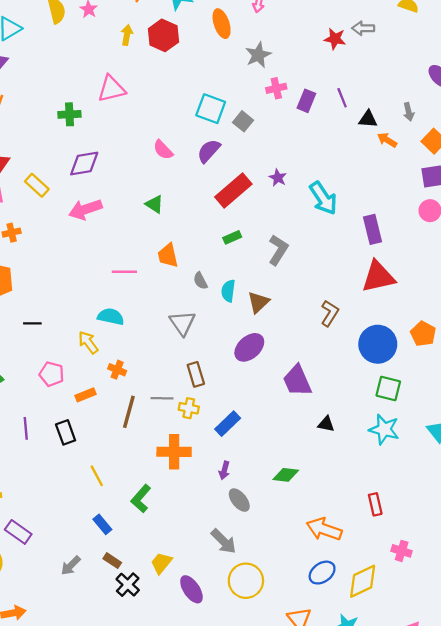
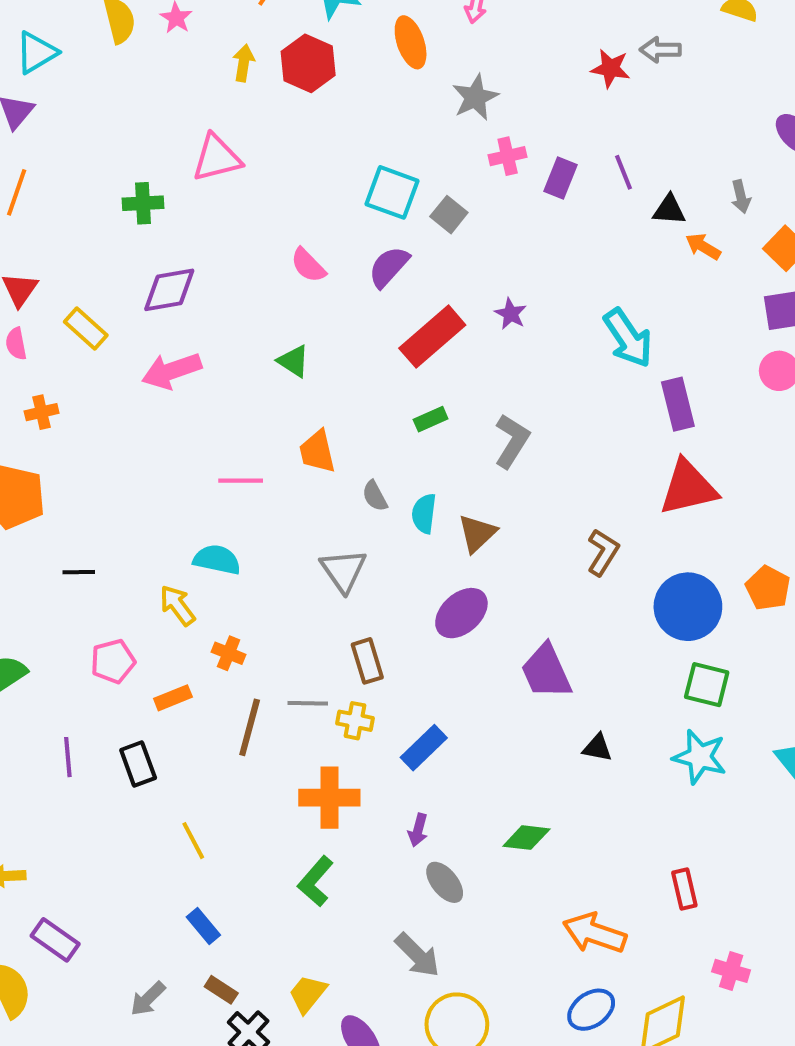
cyan arrow: (323, 198) -> (628, 338), moved
pink pentagon: (52, 374) -> (113, 661), turned -30
green L-shape: (141, 499) -> (316, 881), moved

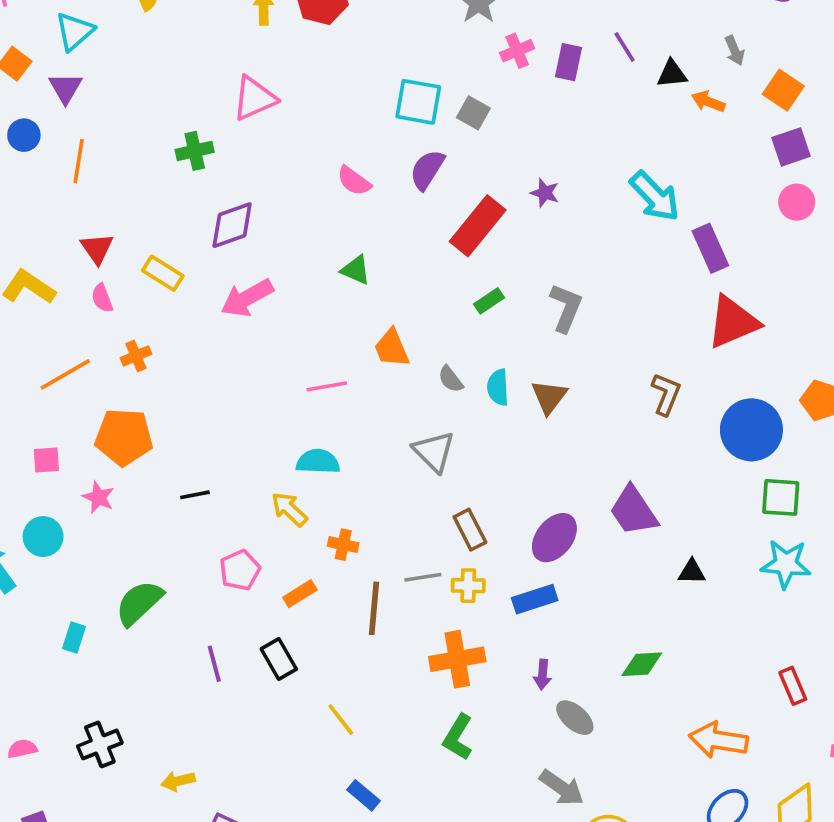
purple ellipse: (461, 613) -> (554, 538), moved
blue rectangle: (424, 748) -> (535, 599), turned 36

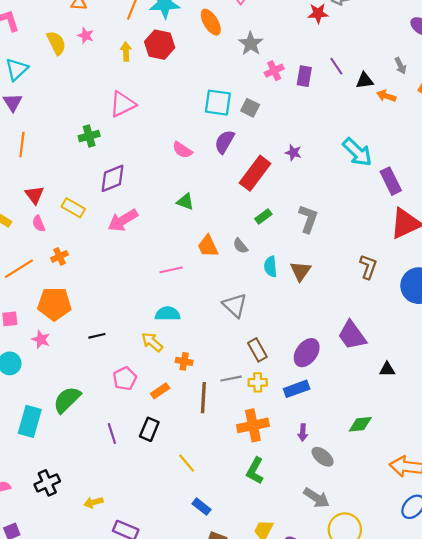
gray semicircle: (451, 379) -> (240, 246), moved
cyan rectangle: (74, 637) -> (30, 421), size x1.8
black rectangle: (279, 659) -> (149, 429), turned 55

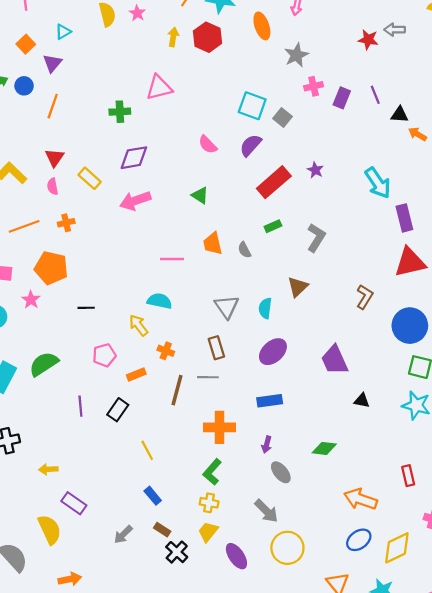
cyan triangle: (17, 69) -> (63, 32), size x0.7
cyan semicircle: (270, 267) -> (265, 308), moved
brown rectangle: (257, 350) -> (216, 348), moved
purple ellipse: (307, 353) -> (273, 352), moved
yellow cross: (258, 382) -> (209, 503), moved

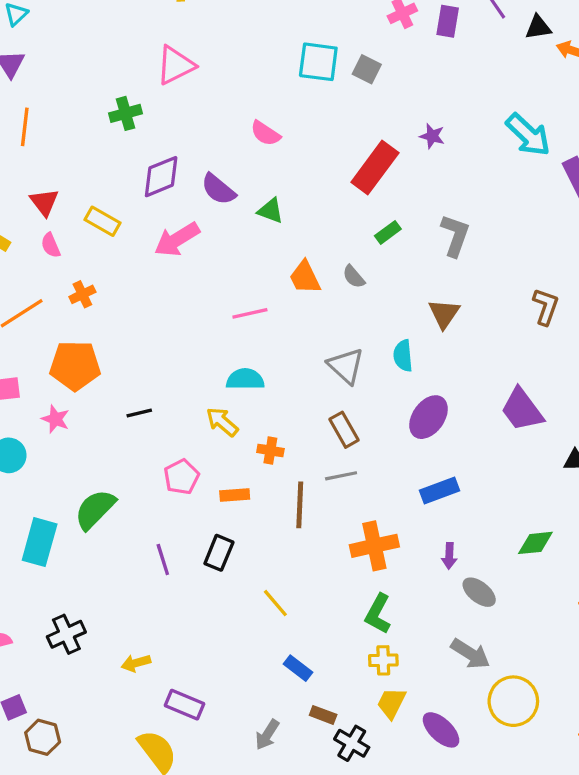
purple semicircle: (251, 145) -> (218, 189), moved, turned -80
orange rectangle: (136, 374) -> (235, 495), turned 30

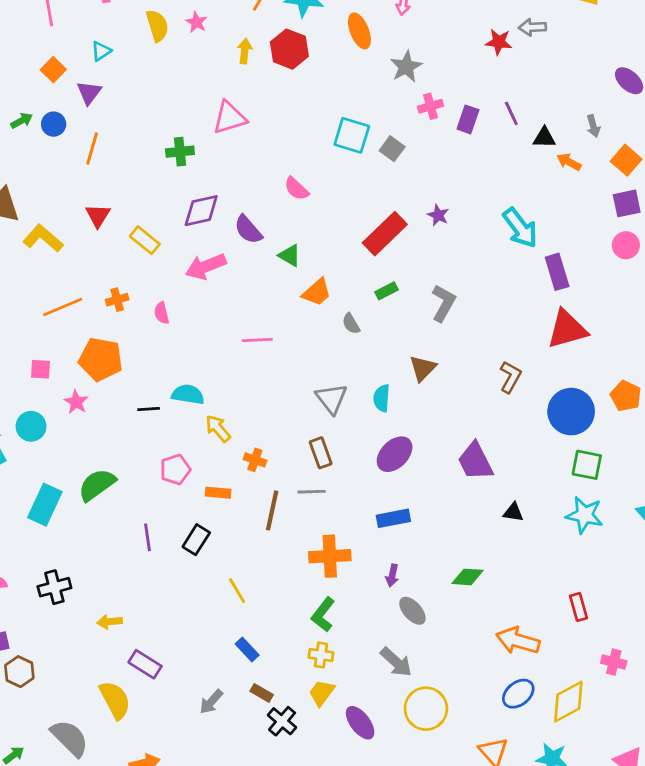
pink semicircle: (51, 245) -> (162, 313), moved
orange trapezoid: (305, 277) -> (317, 292), moved, turned -116
cyan semicircle: (245, 379) -> (188, 394), moved

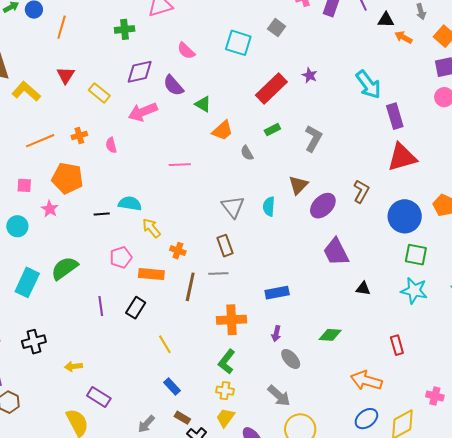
cyan square: (352, 135) -> (238, 43), moved
pink semicircle: (296, 189) -> (186, 51), moved
purple ellipse: (395, 454) -> (323, 206), moved
orange rectangle: (218, 493) -> (151, 274), size x1.4
red rectangle: (579, 607) -> (397, 345), moved

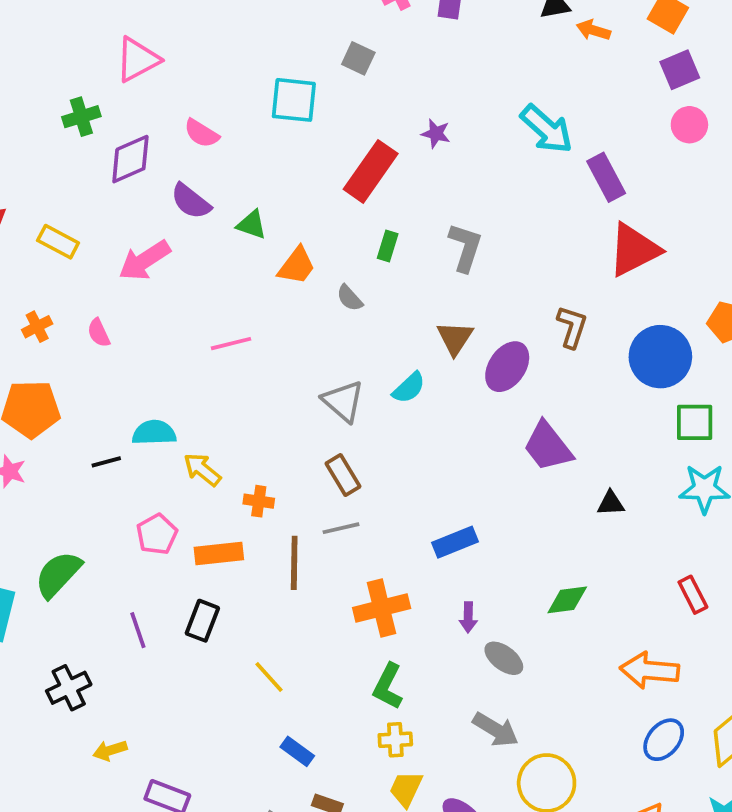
purple diamond: (140, 72) -> (130, 159), moved
green rectangle: (272, 130) -> (388, 246), turned -35
cyan semicircle: (269, 206) -> (409, 388), turned -126
black cross: (34, 342) -> (69, 688), moved

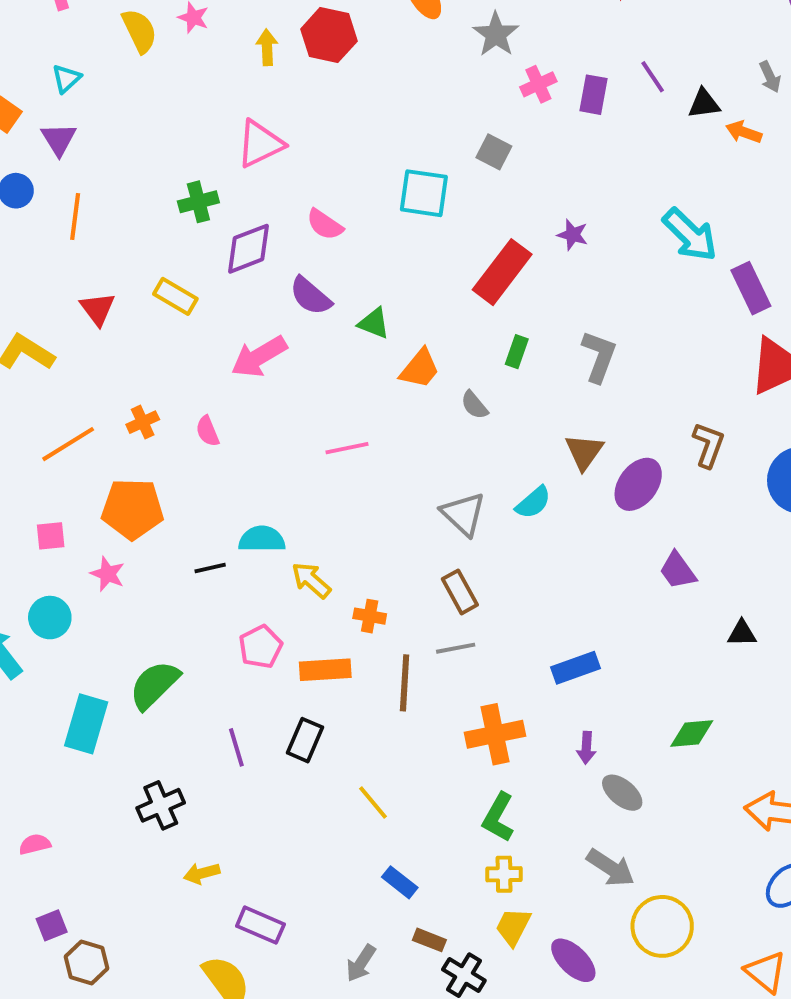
yellow rectangle: (58, 242) -> (175, 296), moved
purple trapezoid: (548, 446) -> (678, 570), size x0.7

